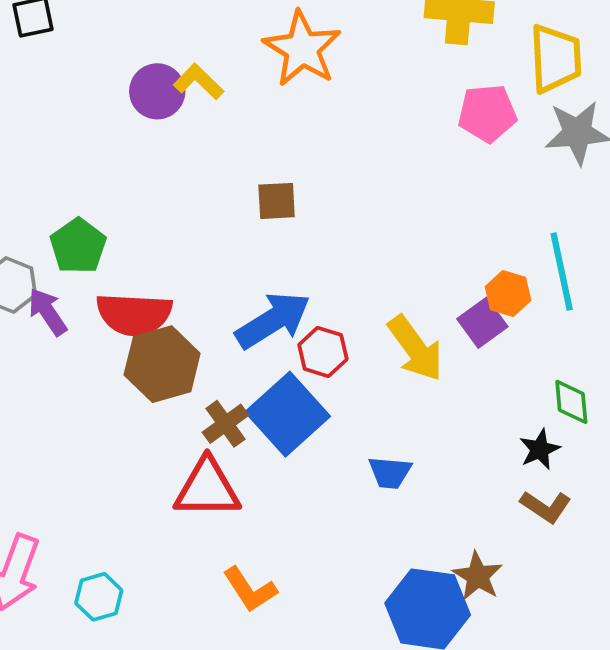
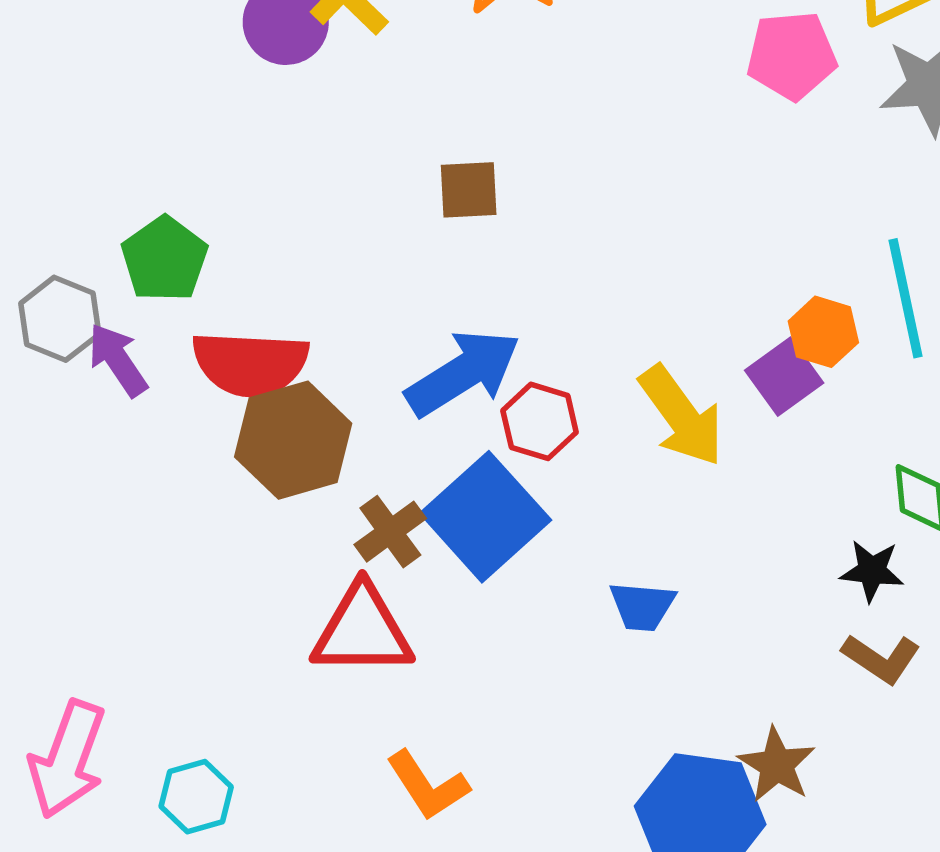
black star: (540, 449) -> (872, 571), turned 30

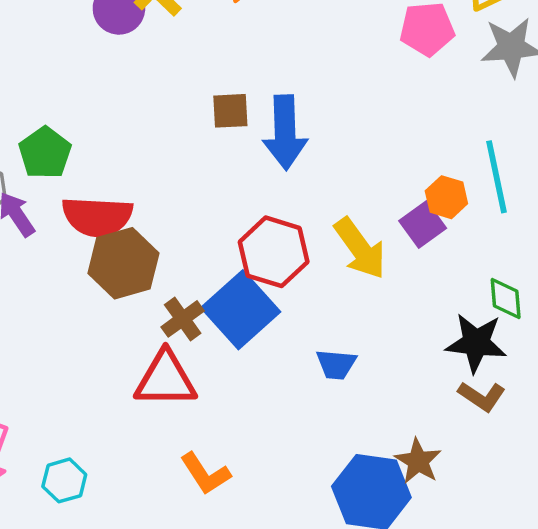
blue arrow: (463, 373) -> (285, 132), moved, turned 120
red hexagon: (540, 421) -> (274, 252), size x1.5
black star: (872, 571) -> (476, 343), size x1.6

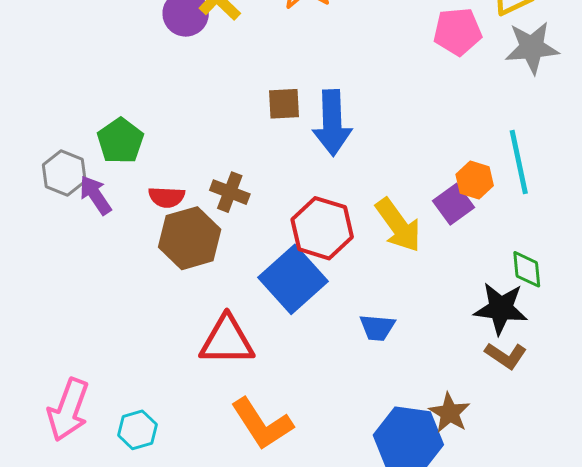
red semicircle: (97, 217) -> (167, 197), size x0.6
brown cross: (183, 319) -> (230, 192), moved, turned -33
orange L-shape: (205, 474) -> (262, 424), size x1.4

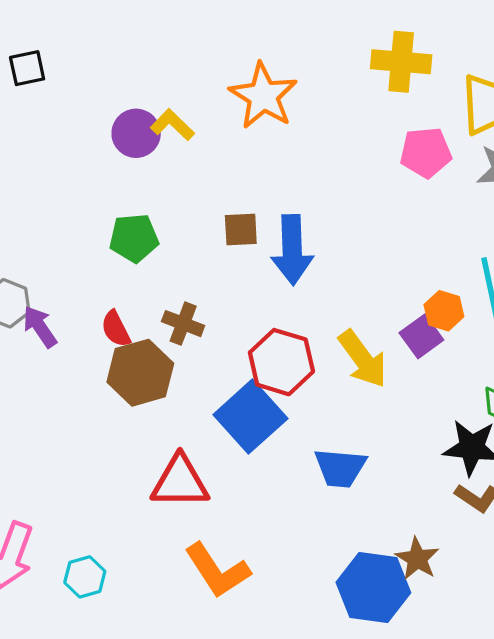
green pentagon: (120, 141) -> (134, 238), moved, turned 30
red semicircle: (167, 197) -> (116, 329), turned 60
blue trapezoid: (377, 328) -> (340, 468), size x1.4

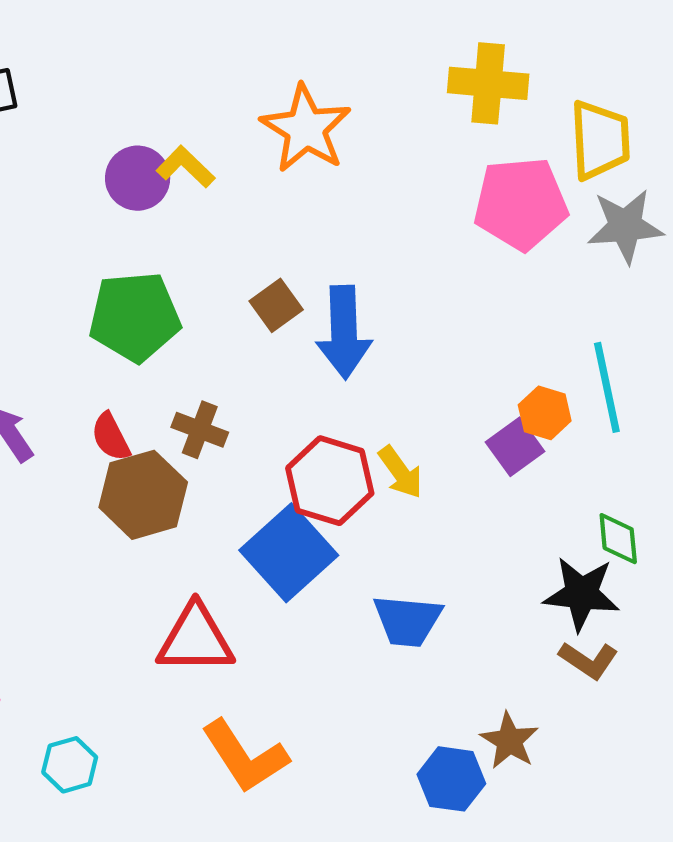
pink pentagon: (426, 153) -> (521, 204), size x1.4
brown square: (241, 230) -> (276, 305), turned -33
green pentagon: (134, 238) -> (135, 317), size x1.4
yellow arrow: (363, 359) -> (400, 472), moved, size x0.7
blue hexagon: (373, 588) -> (451, 779), size x0.7

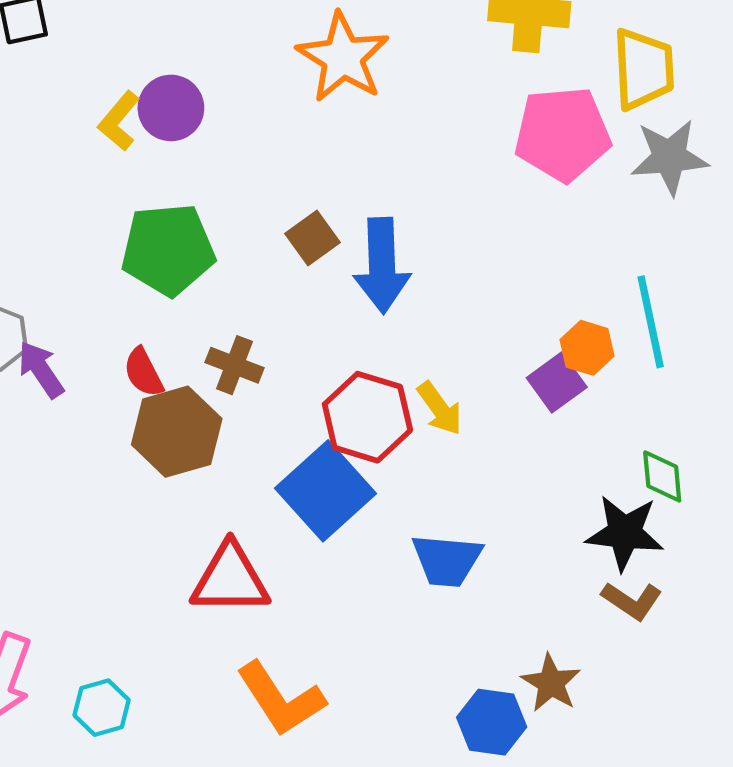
yellow L-shape: (186, 167) -> (119, 121), moved, turned -94

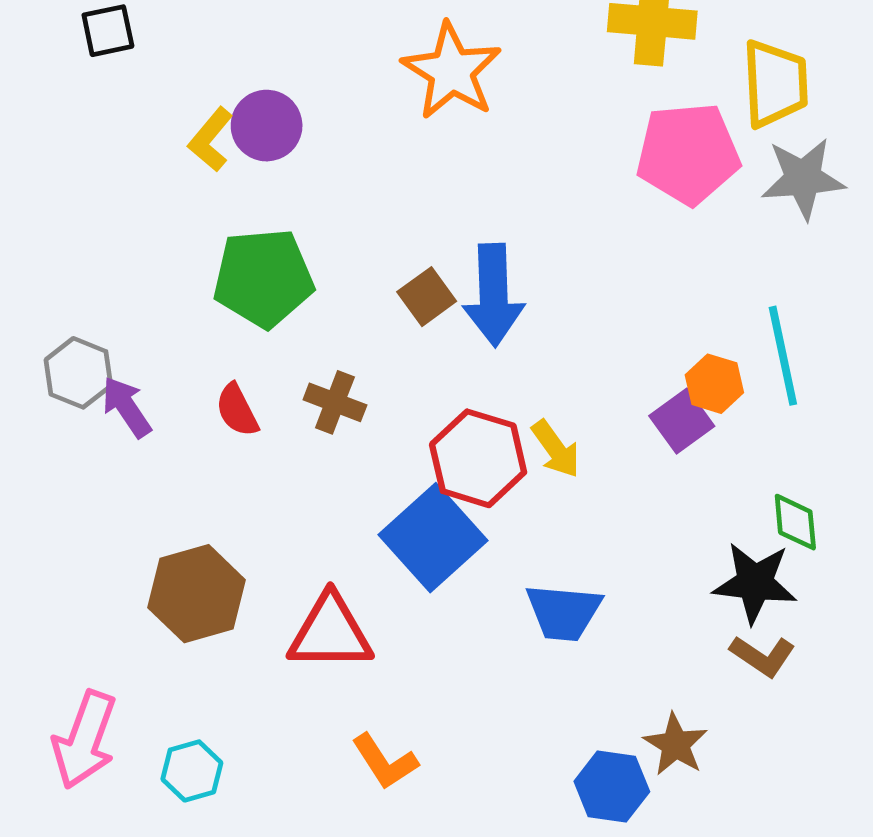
brown square: (313, 238) -> (427, 297), moved
brown hexagon: (177, 432) -> (197, 594), moved
orange L-shape: (281, 699) -> (385, 762), size x0.7

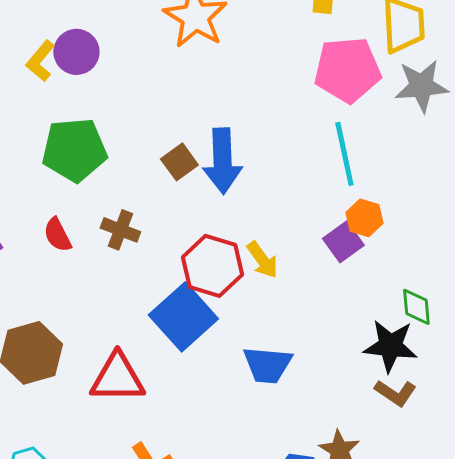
cyan line: (783, 356) -> (344, 154), moved

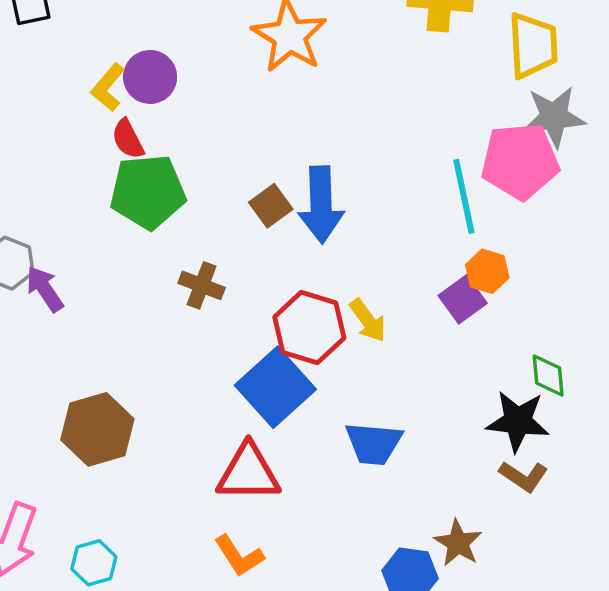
pink pentagon: (347, 70) -> (520, 161), moved
red semicircle: (57, 235) -> (128, 139), moved
red triangle: (117, 378) -> (248, 473), moved

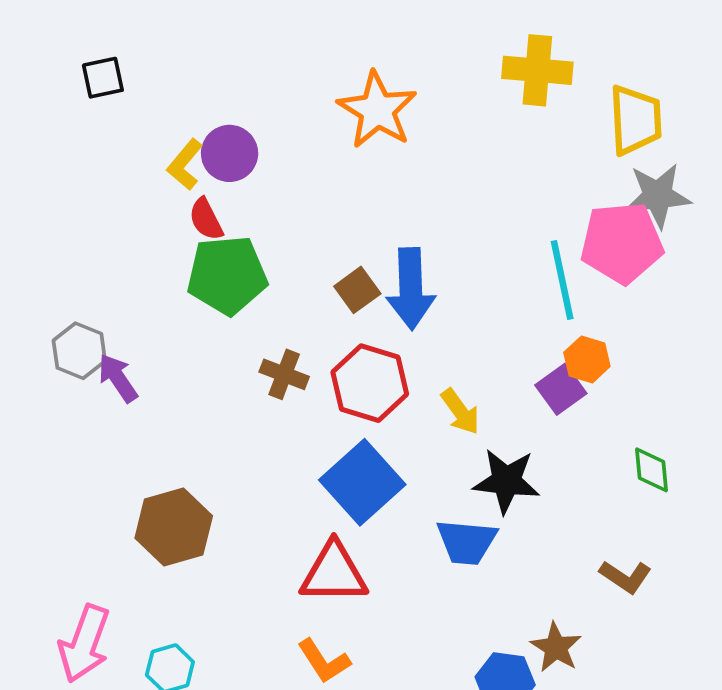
red hexagon: (309, 328) -> (370, 383), moved
black star: (518, 421) -> (506, 481), moved

